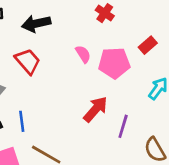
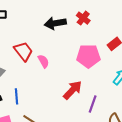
black arrow: (36, 23) -> (55, 23), moved
pink semicircle: (83, 54) -> (43, 61), moved

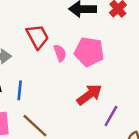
pink pentagon: (88, 56) -> (89, 52), moved

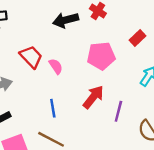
pink pentagon: (89, 52) -> (101, 56), moved
blue line: (20, 90) -> (53, 108), moved

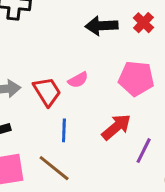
red trapezoid: (31, 57) -> (47, 92), moved
pink semicircle: (56, 66) -> (78, 80), turned 84

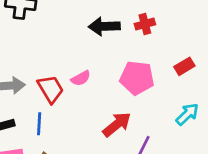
red cross: (143, 23) -> (145, 24), turned 30
blue line: (64, 130) -> (39, 124), moved

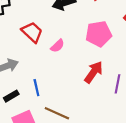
red trapezoid: (51, 89) -> (32, 32), moved

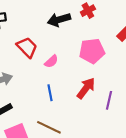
blue line: (36, 88) -> (50, 93), moved

